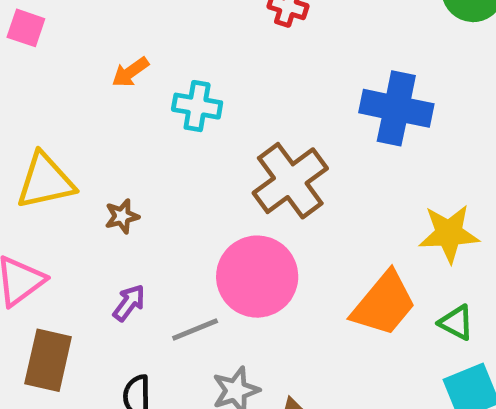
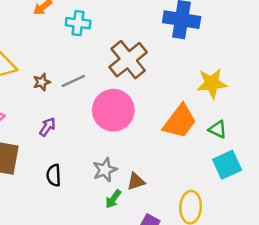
gray line: (195, 329) -> (73, 81), moved

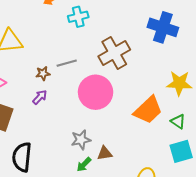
cyan cross: (78, 23) -> (78, 17), turned -30
brown star: (42, 82) -> (43, 73), moved
black semicircle: (54, 175) -> (22, 157), moved, size x1.6

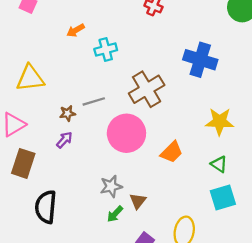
orange trapezoid: (148, 110) -> (172, 152), moved, size x0.7
brown triangle: (105, 153) -> (138, 201), turned -42

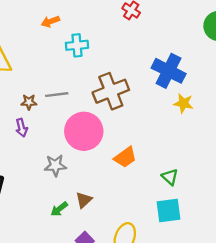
yellow star: (220, 122) -> (183, 103), moved, size x0.7
purple arrow: (64, 140) -> (21, 128), turned 114
gray star: (111, 186) -> (55, 165), moved

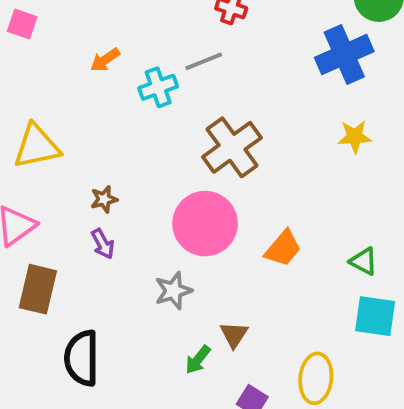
blue cross: (169, 71) -> (344, 55), moved, turned -36
gray line: (57, 95) -> (204, 61), moved
cyan square: (168, 210) -> (375, 316), turned 30

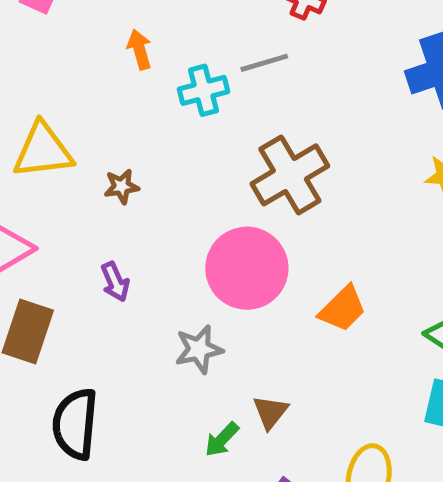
orange arrow: (105, 60) -> (140, 49), turned 104
brown star: (104, 199) -> (121, 186), moved

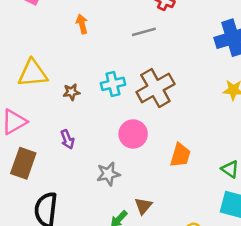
cyan cross: (204, 90) -> (113, 84), moved
pink circle: (247, 268) -> (133, 134), size x0.7
orange trapezoid: (343, 309) -> (180, 155), turned -30

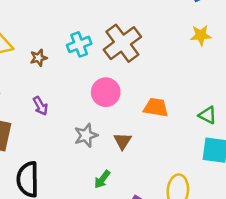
orange trapezoid: (180, 155) -> (156, 107), turned -90
brown triangle: (143, 206) -> (123, 141), moved

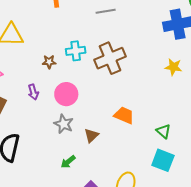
brown star: (39, 58) -> (49, 62), moved
pink circle: (106, 92) -> (66, 94), moved
gray star: (86, 135) -> (64, 124), turned 30

